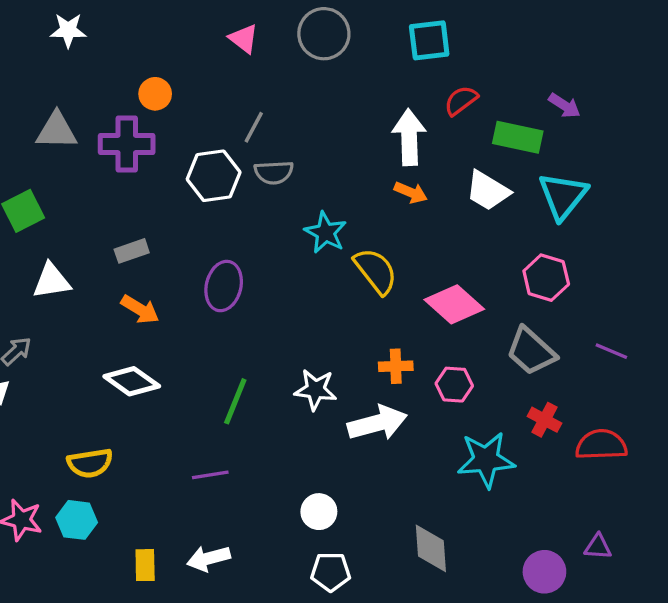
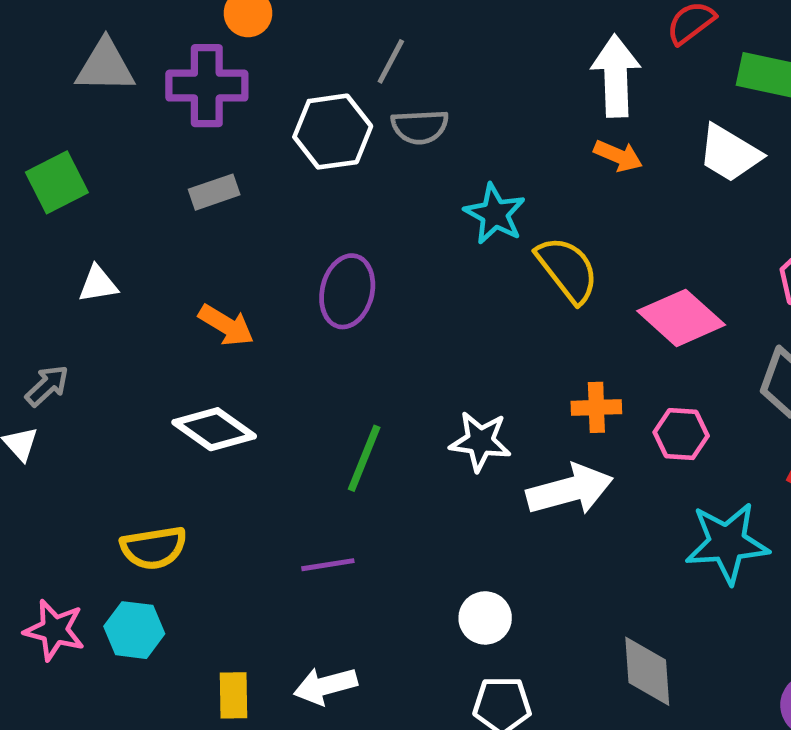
gray rectangle: (132, 251) -> (214, 192), moved
white triangle: (52, 281) -> (98, 284), size x0.7

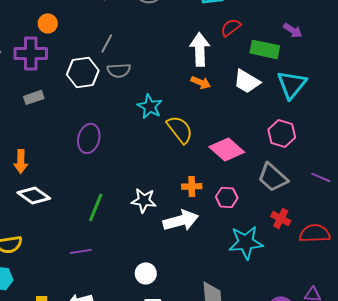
orange arrow: (226, 325) -> (21, 161), moved, turned 60

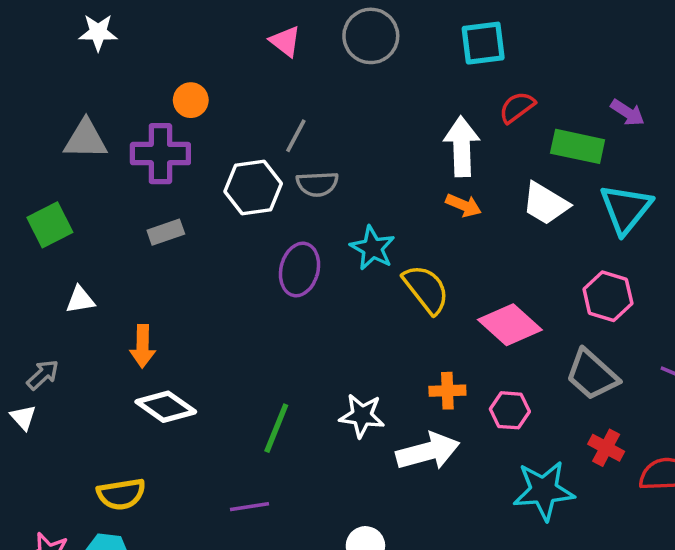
purple ellipse: (89, 138) -> (299, 269), moved

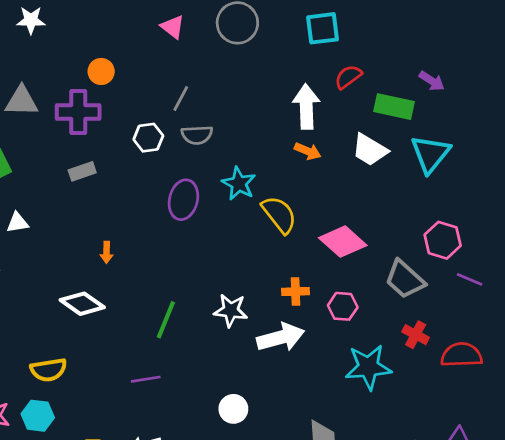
white hexagon: (253, 187) -> (148, 138), size x0.7
pink hexagon: (608, 296) -> (443, 240), moved
orange arrow: (143, 346) -> (107, 252), moved, size x0.7

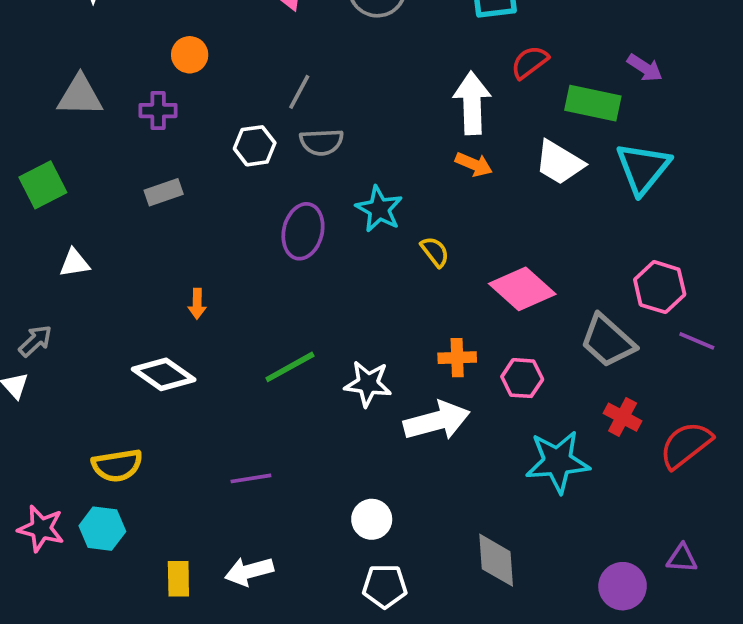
purple cross: (78, 112) -> (158, 111), size x0.6
yellow semicircle: (279, 215) -> (435, 252), size x0.6
green line: (166, 320) -> (290, 367), moved, turned 39
red semicircle: (461, 355) -> (686, 445), turned -36

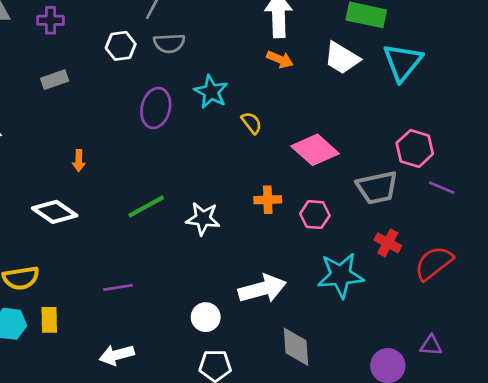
gray trapezoid: (608, 341) -> (377, 188), turned -54
white arrow: (437, 421) -> (262, 289), moved
yellow rectangle: (178, 579) -> (49, 320), moved

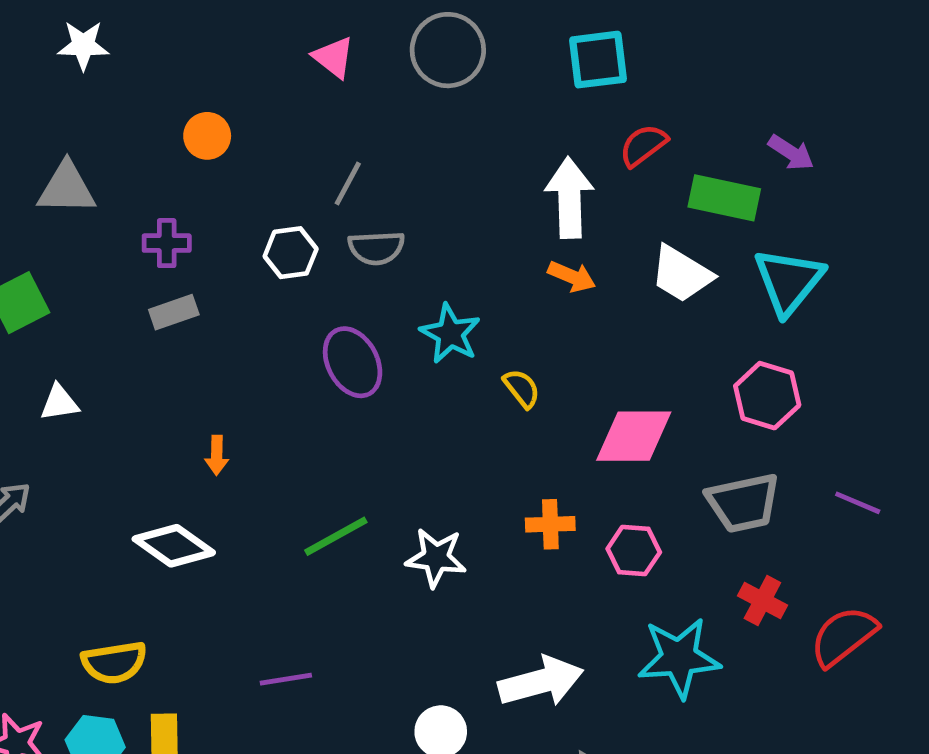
purple cross: (51, 20) -> (167, 243), moved
purple ellipse: (156, 108) -> (353, 362), turned -42
pink hexagon: (415, 148) -> (767, 396), moved
pink diamond: (315, 150) -> (634, 436), turned -42

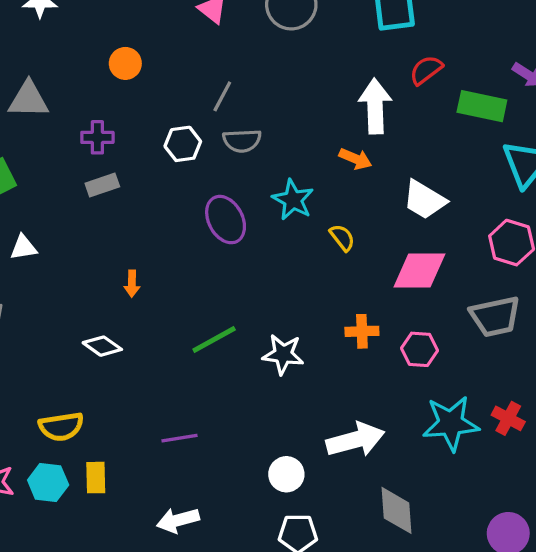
white trapezoid: (681, 274) -> (424, 200), moved
orange arrow: (572, 276) -> (355, 159), moved
white diamond: (174, 546) -> (102, 346), size x0.7
red cross: (762, 601) -> (508, 418), moved

